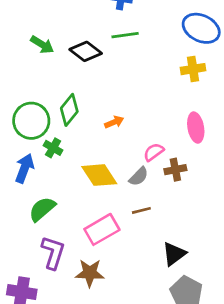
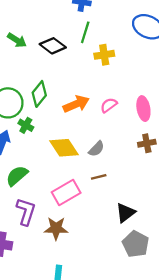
green line: (125, 35) -> (85, 32), turned -65
yellow cross: (193, 69) -> (104, 55), moved
orange arrow: (114, 122) -> (76, 104), size x1.6
pink semicircle: (154, 152) -> (109, 105), moved
brown cross: (175, 170) -> (147, 143), moved

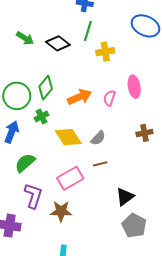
pink semicircle: (109, 105) -> (109, 98), turned -35
pink ellipse: (143, 109) -> (134, 87), moved
green cross: (26, 125) -> (41, 116), moved, turned 32

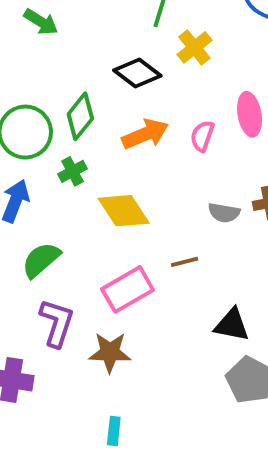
black diamond: (58, 43) -> (137, 73), moved
yellow cross: (105, 52) -> (194, 47), turned -30
gray semicircle: (98, 138) -> (224, 213), moved, turned 56
black triangle: (125, 197) -> (232, 325), turned 48

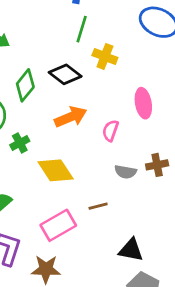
yellow cross: (194, 47) -> (105, 57), turned -30
green diamond: (80, 116) -> (25, 85), moved
pink semicircle: (202, 136) -> (110, 131), moved

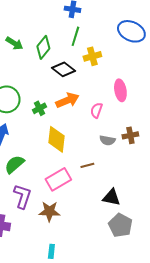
yellow cross: (105, 57) -> (92, 56), turned -36
green diamond: (25, 85) -> (43, 47), moved
green cross: (20, 143) -> (39, 108), moved
yellow diamond: (56, 170) -> (56, 139), turned 40

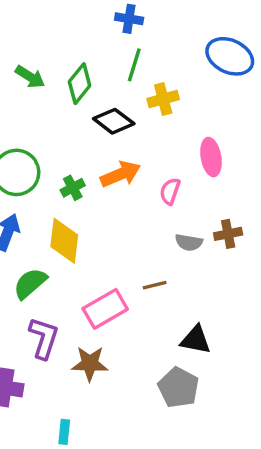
yellow diamond: (56, 139) -> (64, 241), moved
gray pentagon: (120, 225) -> (179, 387), moved
cyan rectangle: (51, 251) -> (64, 432), moved

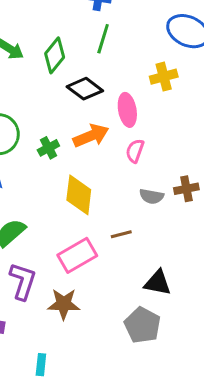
yellow cross: (163, 99) -> (164, 77), moved
pink ellipse: (211, 157) -> (127, 110), moved
yellow diamond: (64, 241) -> (79, 195), moved

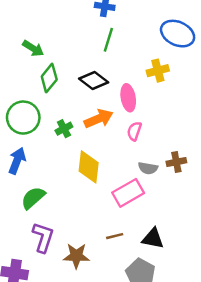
green diamond: (55, 55) -> (49, 78), moved
brown line: (121, 234) -> (115, 236), moved
pink rectangle: (77, 255) -> (128, 193), moved

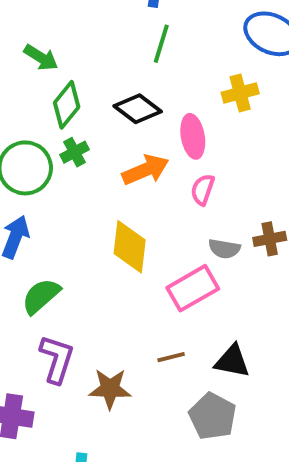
green cross: (64, 129) -> (74, 152), moved

